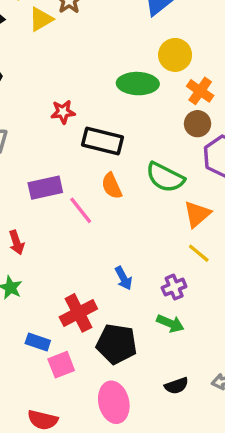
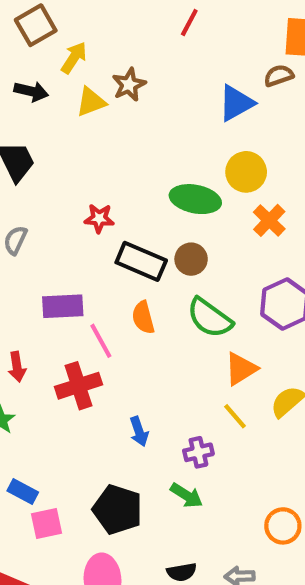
brown circle: (198, 124) -> (191, 259), moved
red cross: (78, 313) -> (79, 386), moved

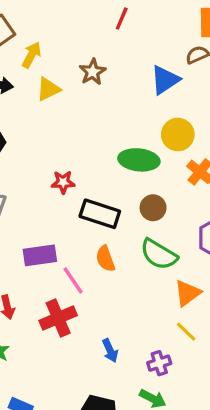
brown star: (129, 85) -> (93, 72), moved
brown circle: (191, 259) -> (153, 208), moved

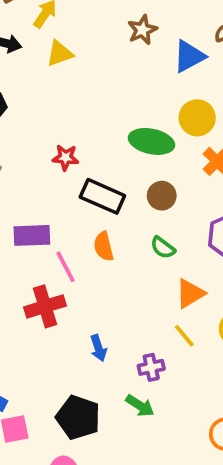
brown star: (93, 72) -> (142, 30), moved
green semicircle: (159, 254) -> (163, 248), size x0.6

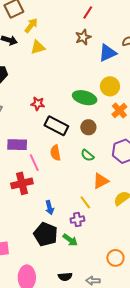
yellow line: (184, 336) -> (85, 202), moved
black pentagon: (78, 417) -> (46, 234), moved

